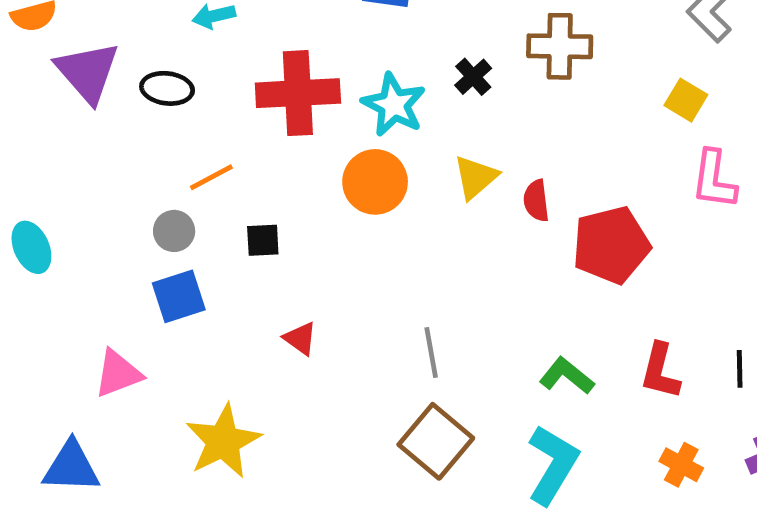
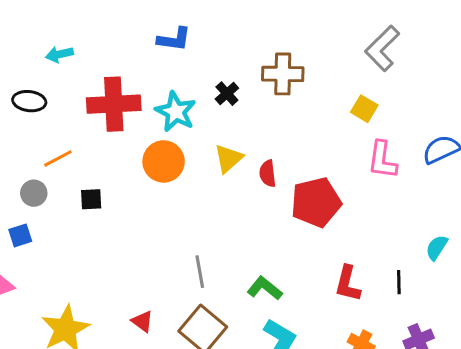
blue square: (179, 296) -> (20, 235), moved, size x0.7
red triangle: (300, 338) -> (142, 321), moved
green L-shape: (567, 376) -> (265, 288), moved

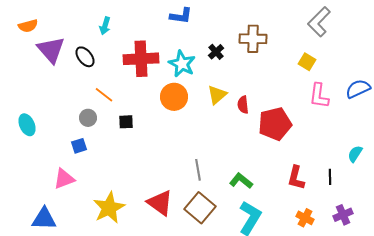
cyan arrow: (59, 54) -> (105, 26), turned -60
black ellipse: (29, 101) -> (85, 57), turned 45
orange line: (58, 158) -> (104, 95), turned 66
red triangle: (142, 321) -> (160, 203), size x1.8

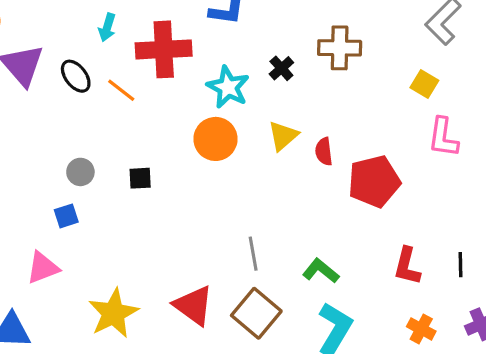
red cross: (141, 59) -> (164, 49), moved
orange line: (104, 95) -> (121, 90), moved

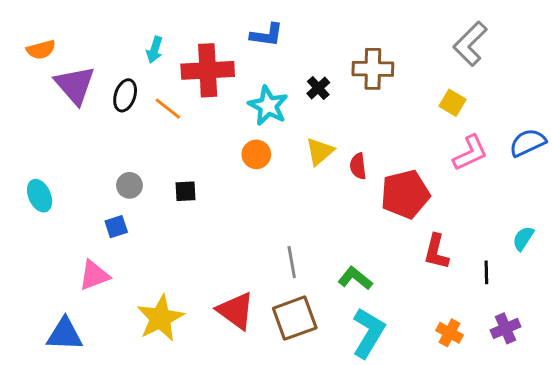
black ellipse: (76, 76) -> (125, 95), turned 56
pink L-shape: (443, 137) -> (470, 153), turned -123
orange circle: (215, 139) -> (256, 154), size x0.7
red L-shape: (407, 266) -> (436, 252), moved
brown square: (256, 313) -> (295, 318), turned 30

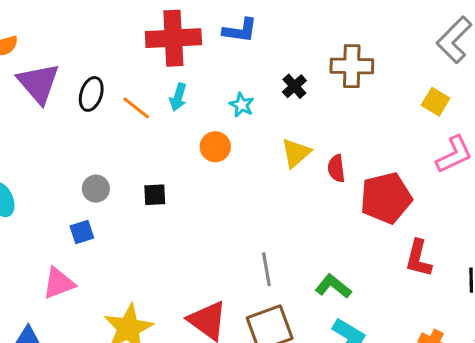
cyan arrow: (155, 50) -> (178, 97), moved
red cross: (208, 70) -> (173, 38), moved
cyan star: (268, 106) -> (242, 105), size x0.6
orange circle: (256, 154) -> (215, 147), moved

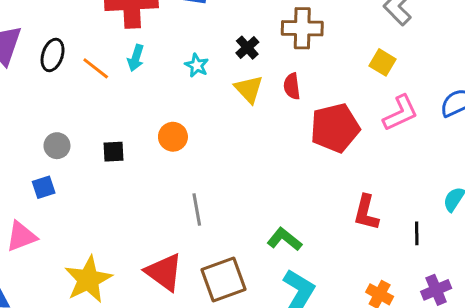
orange circle: (215, 147) -> (173, 137), moved
yellow triangle: (296, 153) -> (249, 89), moved, turned -32
red semicircle: (336, 168) -> (292, 86), moved
red pentagon: (386, 198) -> (335, 128), moved
gray line: (266, 269) -> (197, 210), moved

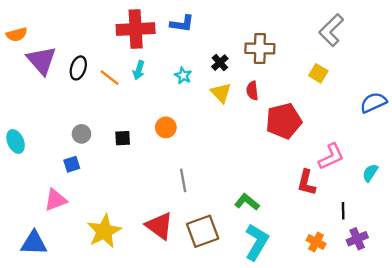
pink L-shape: (400, 113) -> (331, 157), moved
black line: (417, 233) -> (343, 211), moved

